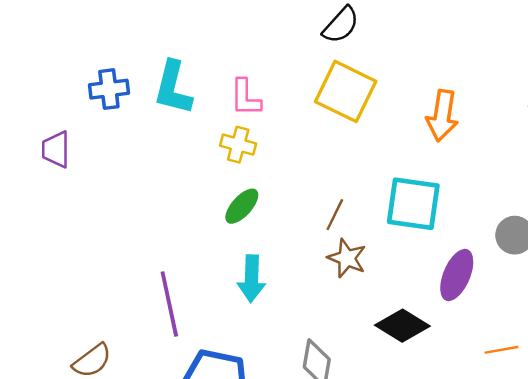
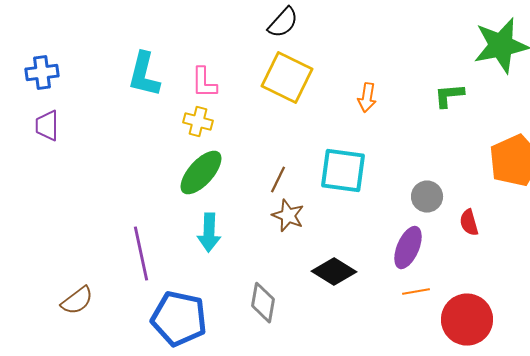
blue cross: (109, 89) -> (42, 73), moved
orange arrow: (442, 116) -> (367, 98), size x0.7
green ellipse: (242, 206) -> (201, 173), size x1.5
purple ellipse: (457, 275) -> (408, 248), moved

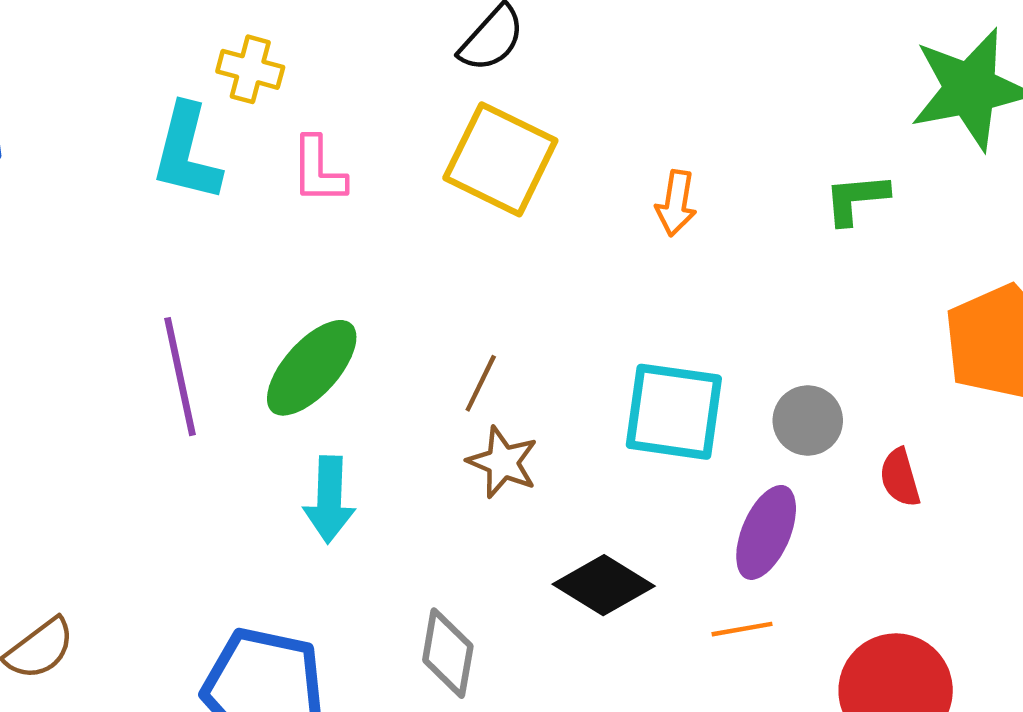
yellow cross: (198, 122) -> (250, 69), moved
cyan square: (343, 171) -> (674, 412), moved
purple line: (141, 254) -> (180, 377), moved
orange line: (416, 292) -> (742, 629), moved

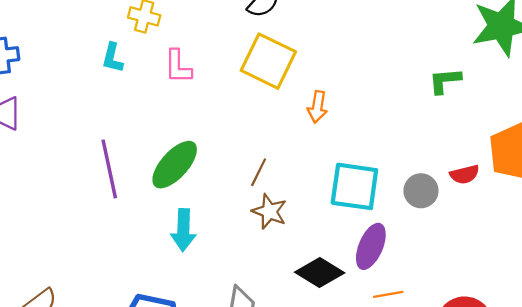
cyan L-shape: (187, 153) -> (112, 58), size x0.6
orange arrow: (676, 203) -> (317, 107), moved
red semicircle: (900, 478) -> (465, 174), moved, turned -88
purple ellipse: (766, 532) -> (371, 246), moved

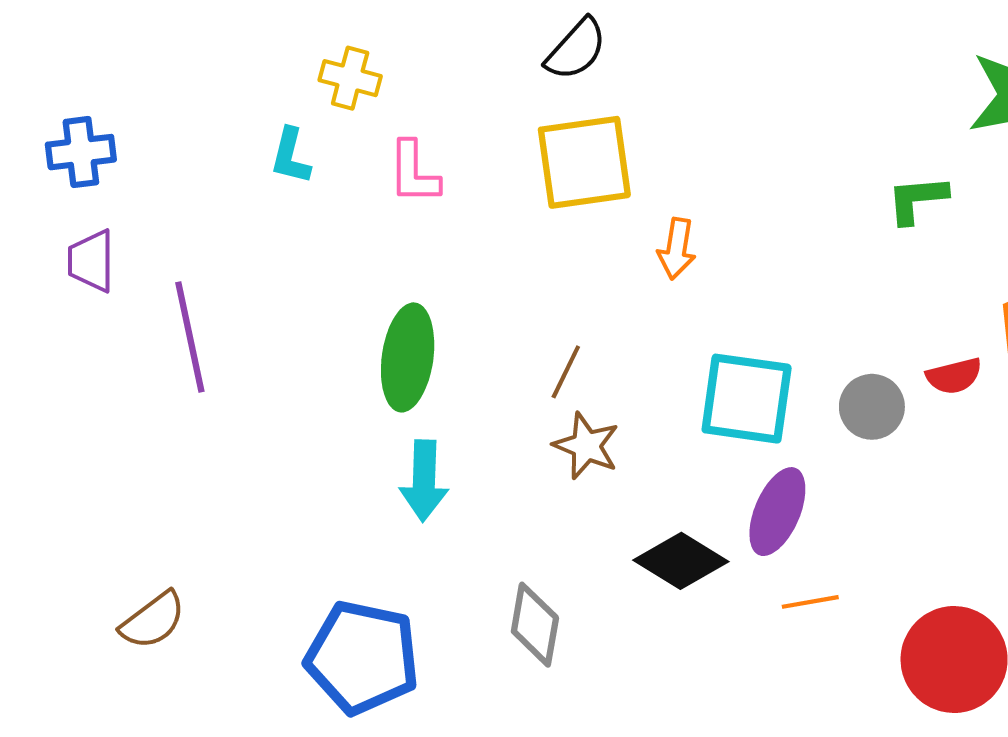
yellow square: (268, 61) -> (584, 162), turned -34
green ellipse: (175, 165) -> (408, 357), turned -34
purple line: (109, 169) -> (190, 337), moved

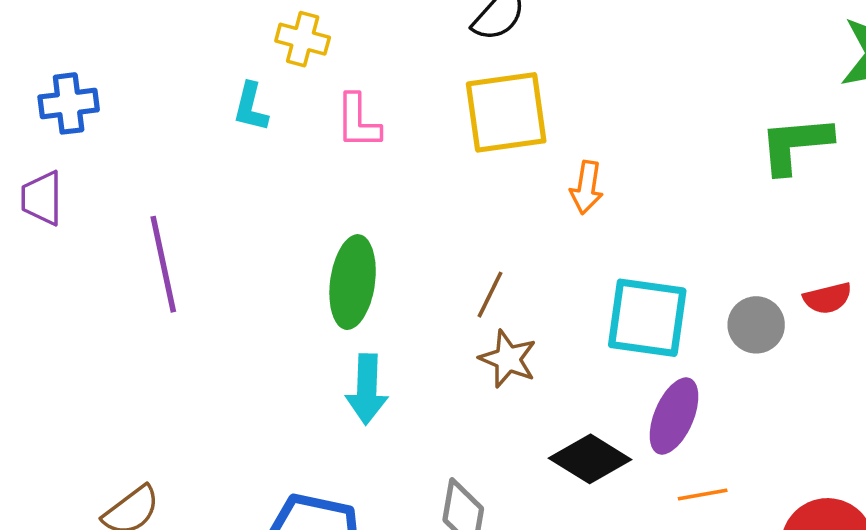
green L-shape: (917, 199) -> (795, 145), size x1.4
purple trapezoid: (91, 261) -> (42, 198), moved

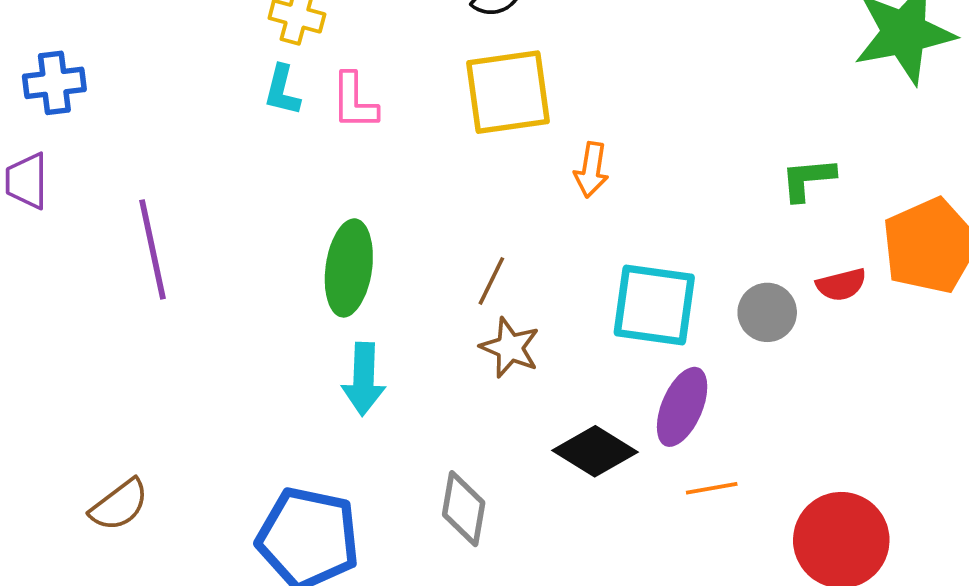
cyan L-shape: (251, 107) -> (282, 90), moved
green L-shape: (795, 145) -> (808, 179), moved, size x0.7

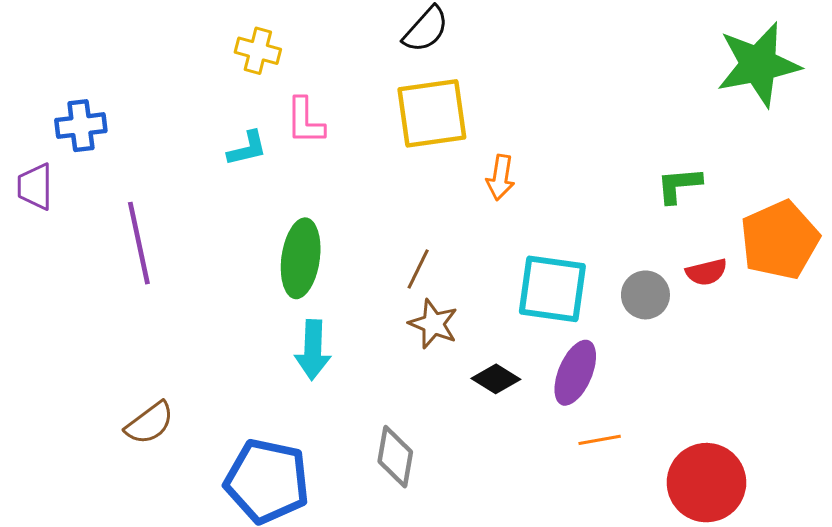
blue cross: (54, 83) -> (81, 126), moved
cyan L-shape: (282, 90) -> (247, 148), moved, turned -117
black diamond: (595, 451) -> (496, 379), moved, size x0.7
brown semicircle: (119, 505) -> (150, 423), moved

